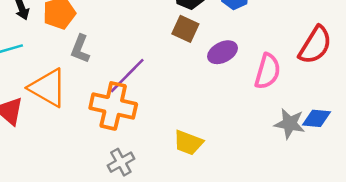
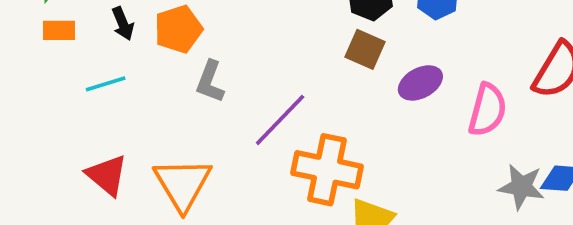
orange triangle: (48, 88) -> (183, 184), moved, turned 30
orange cross: (113, 106) -> (327, 170), moved

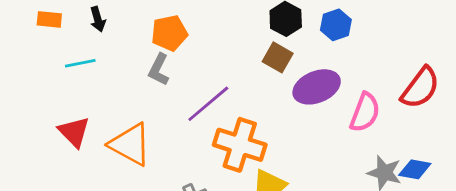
orange pentagon: (178, 29) -> (169, 33), moved
purple ellipse: (420, 83) -> (317, 87), size x1.4
orange triangle: (183, 184) -> (130, 144), turned -36

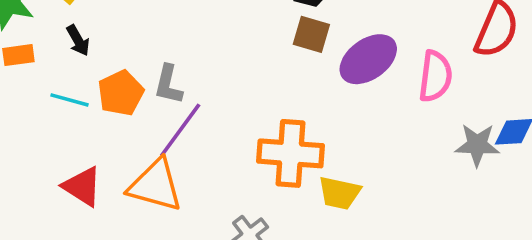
orange pentagon: (169, 33) -> (121, 93), moved
cyan line: (80, 63) -> (69, 100), turned 40
purple line: (208, 104) -> (180, 130), moved

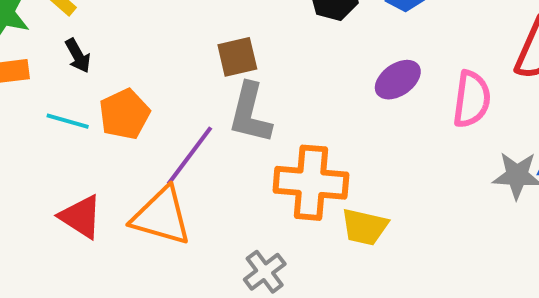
brown square: (311, 34) -> (237, 57), moved, turned -30
purple ellipse: (368, 59) -> (398, 80), size x0.7
gray L-shape: (168, 85) -> (250, 113), moved, size x1.4

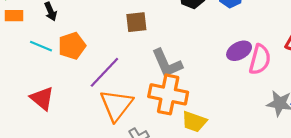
purple ellipse: (398, 80) -> (239, 51), moved
gray L-shape: (250, 113) -> (167, 63), moved, turned -44
orange triangle: (161, 216) -> (116, 105), moved, turned 45

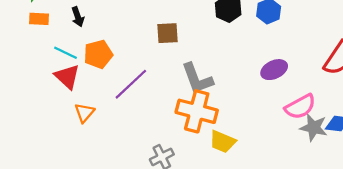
pink semicircle: (260, 59) -> (300, 107), moved, turned 44
red triangle: (42, 98) -> (67, 77), moved
orange triangle: (116, 105) -> (84, 113), moved, size x0.6

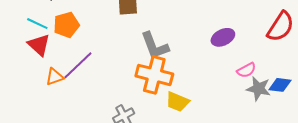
purple line: (131, 84) -> (78, 65), moved
pink semicircle: (300, 107) -> (246, 70), size x0.7
orange triangle: (84, 113) -> (55, 77), turned 30

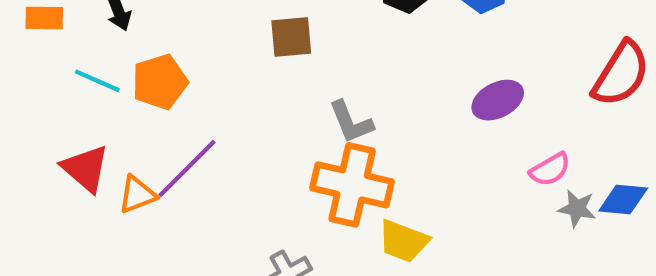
red triangle: (39, 45) -> (85, 168), moved
gray L-shape: (155, 46) -> (351, 122), size x0.7
gray star: (258, 89) -> (577, 208), size x0.7

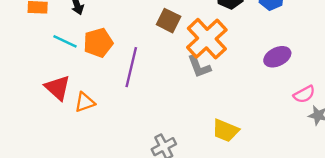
brown square: (291, 37) -> (169, 21), turned 30
purple line: (187, 169) -> (131, 67), moved, turned -33
orange cross: (352, 185) -> (207, 39), moved, turned 33

